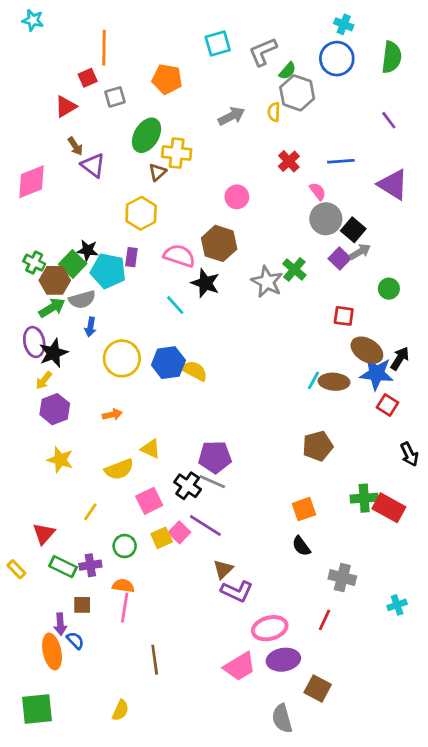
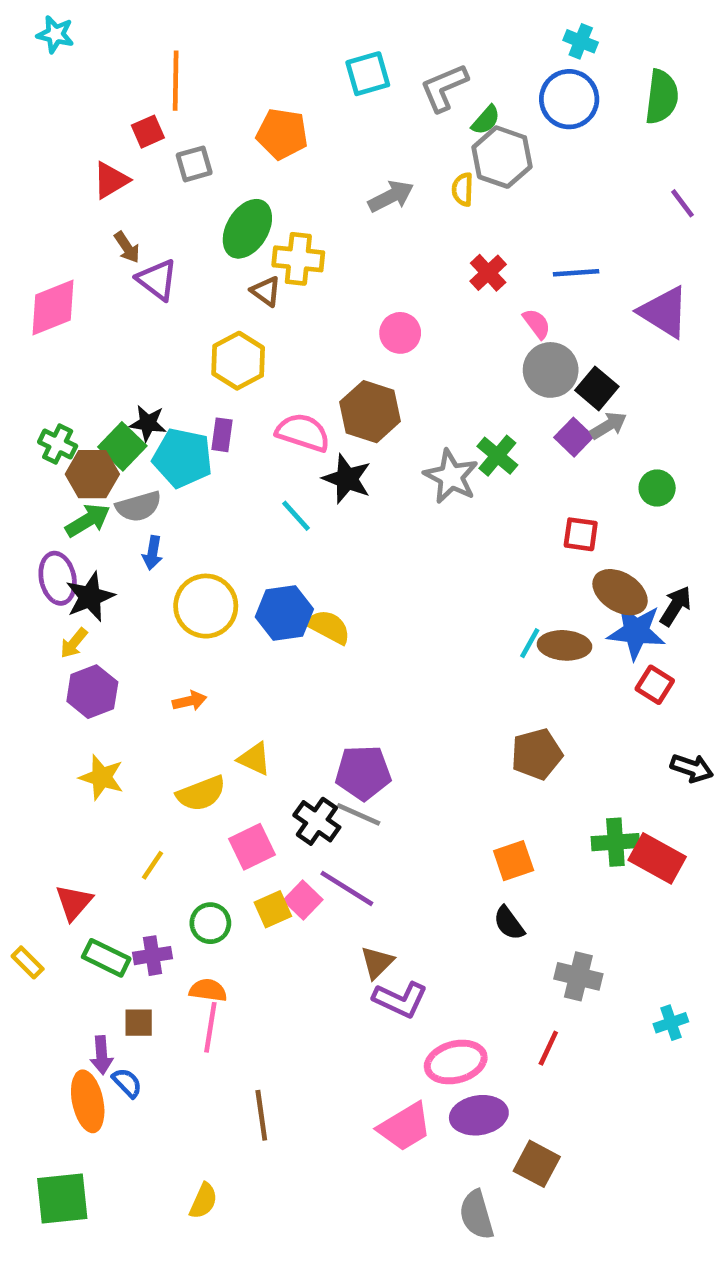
purple line: (389, 120) -> (683, 203), moved
brown triangle: (157, 172) -> (266, 291), turned -42
black arrow: (409, 454) -> (692, 768), turned -45

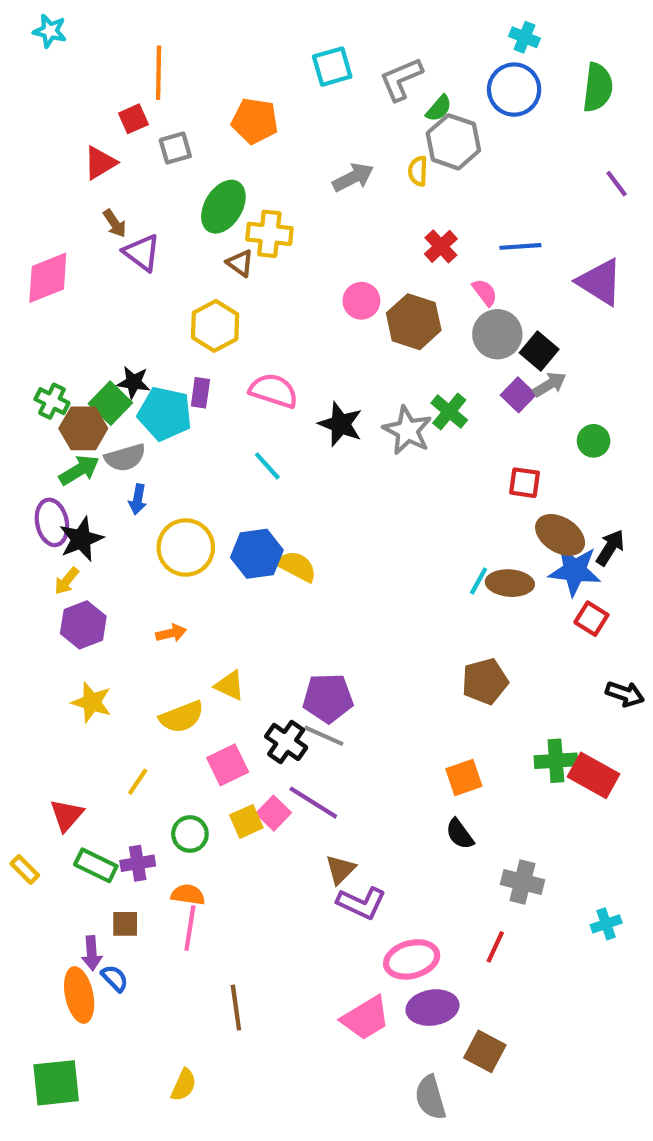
brown hexagon: (370, 412) -> (414, 322), moved
black star: (347, 479) -> (341, 424), moved

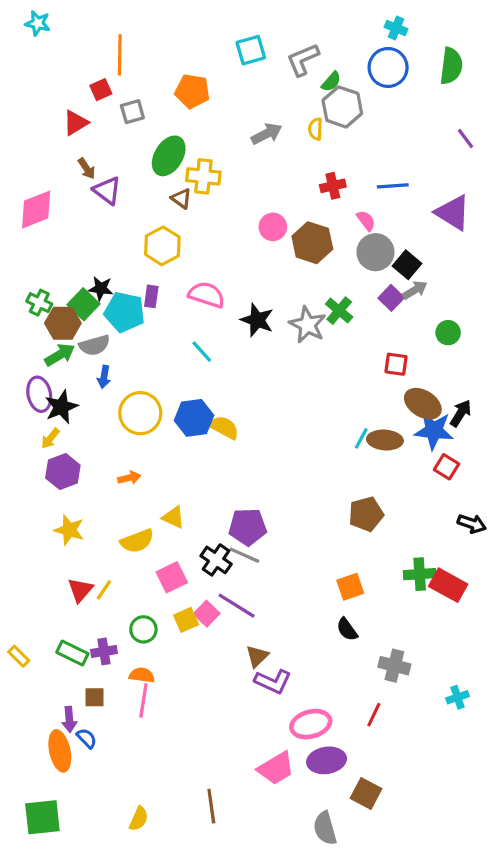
red cross: (441, 246) -> (333, 186), turned 30
red triangle: (67, 815) -> (80, 590), moved
brown line: (236, 1008) -> (211, 806), moved

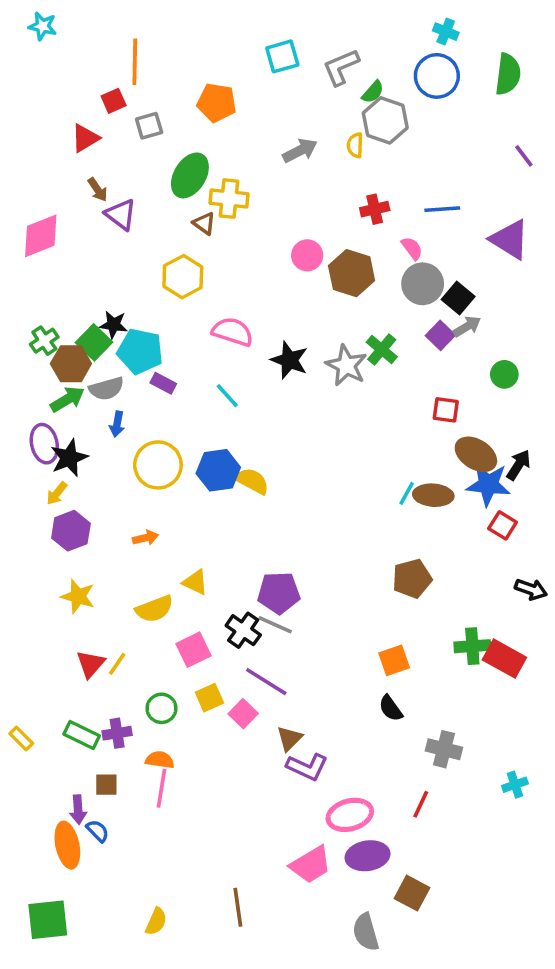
purple rectangle: (151, 296) -> (163, 383), moved, turned -70
green cross: (39, 303) -> (44, 341), turned 30
pink square: (207, 614) -> (243, 714), moved

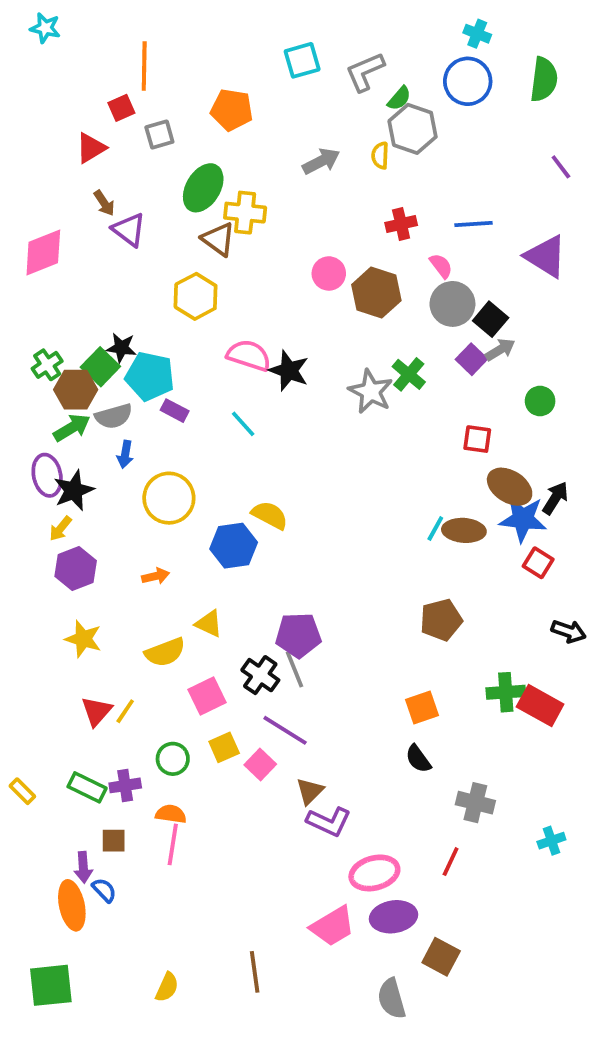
brown triangle: (204, 223) -> (218, 239), size x1.4
black star: (289, 360) -> (289, 371), moved
blue hexagon: (218, 470) -> (234, 546), moved
gray line: (275, 625) -> (295, 669), turned 44

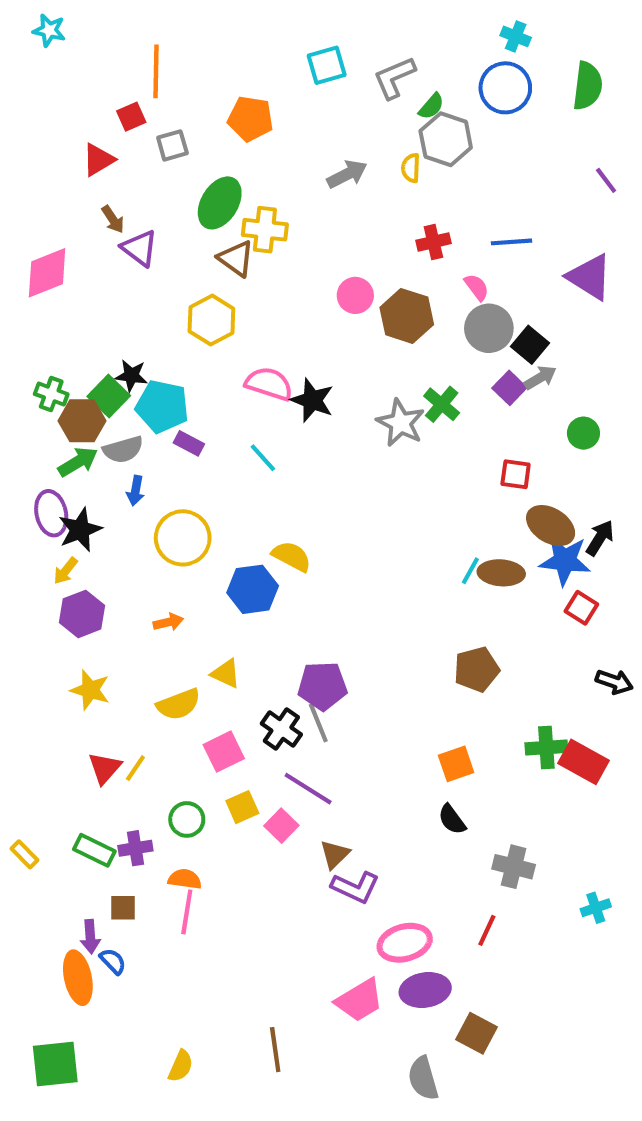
green cross: (47, 365) -> (51, 394), turned -36

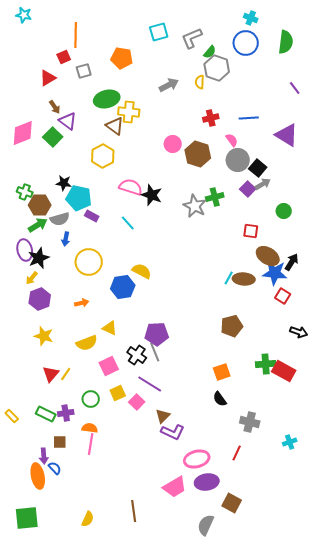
green ellipse: (220, 203) -> (107, 99), turned 45
green square: (109, 396) -> (53, 137), moved
green cross: (442, 404) -> (215, 197), turned 36
gray semicircle: (423, 1078) -> (206, 525), turned 40

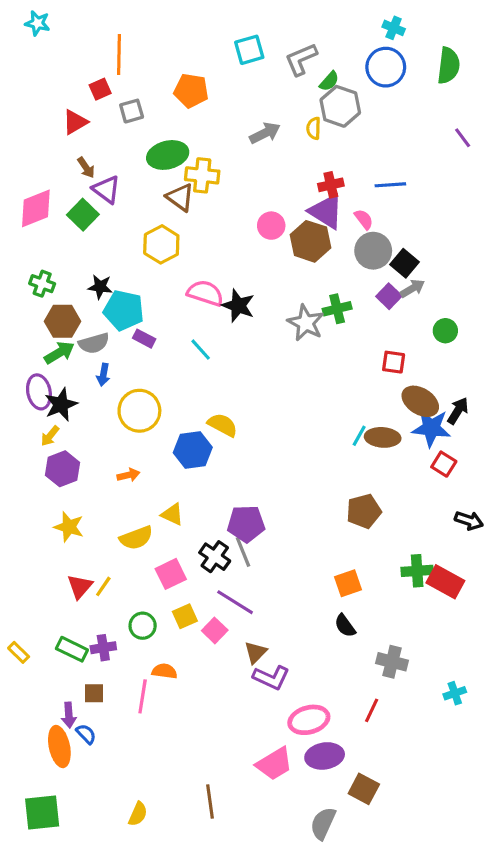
purple triangle: (287, 135) -> (326, 211), moved
green cross: (25, 192) -> (42, 284), moved
orange semicircle: (90, 428) -> (165, 671), moved

